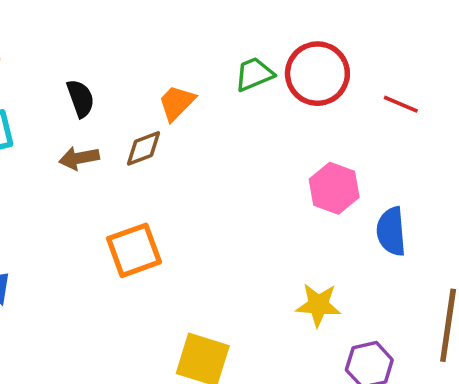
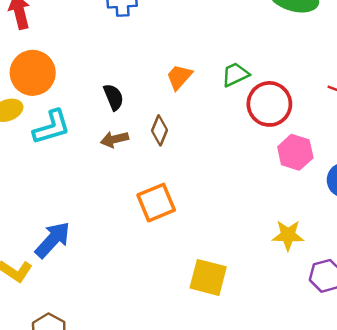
red circle: (317, 74) -> (269, 104), moved
orange trapezoid: (177, 103) -> (179, 77), moved
brown diamond: (143, 148) -> (160, 130), turned -44

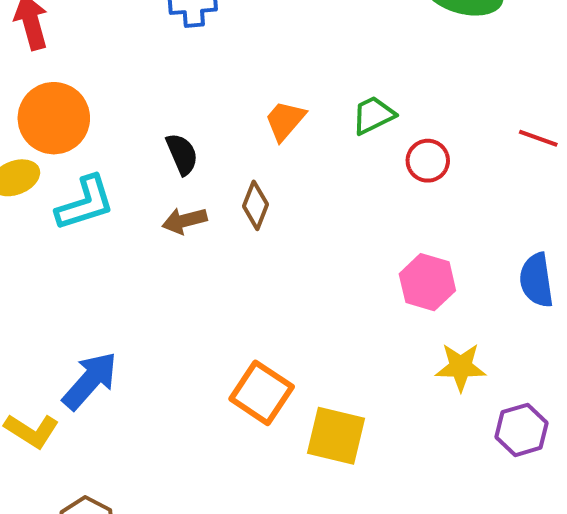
red circle: (269, 104) -> (428, 161), size x0.6
pink hexagon: (295, 152) -> (427, 282), moved
orange square: (156, 203) -> (262, 393), moved, turned -33

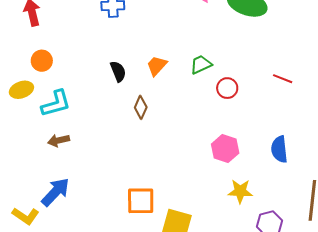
orange circle: (54, 118) -> (42, 61), size x0.6
black semicircle: (182, 154) -> (118, 71), moved
brown arrow: (185, 221) -> (58, 140), moved
orange square: (262, 393) -> (141, 201), turned -36

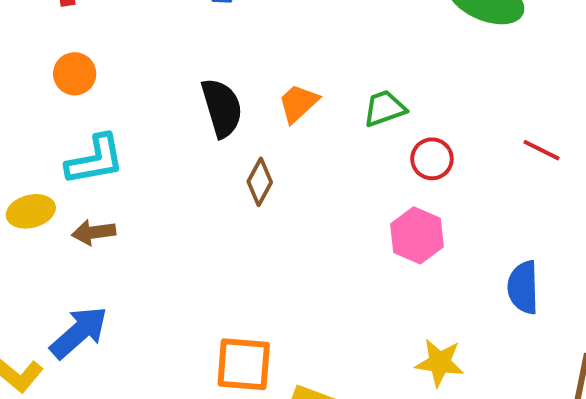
black semicircle: (118, 71) -> (222, 108), size x1.4
yellow ellipse: (21, 90) -> (31, 211), moved
pink hexagon: (225, 149) -> (417, 235), moved

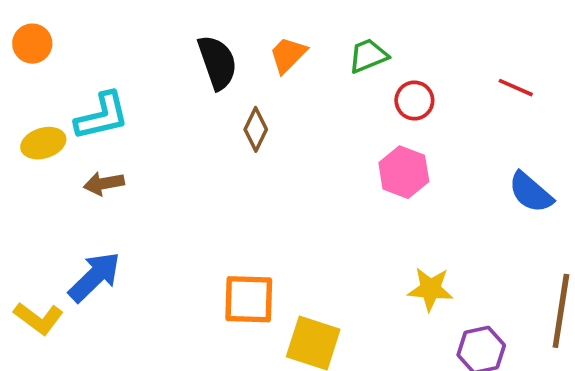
orange circle: (75, 74) -> (32, 44), moved
yellow ellipse: (31, 211) -> (43, 143), moved
blue semicircle: (523, 287) -> (531, 192), moved, turned -45

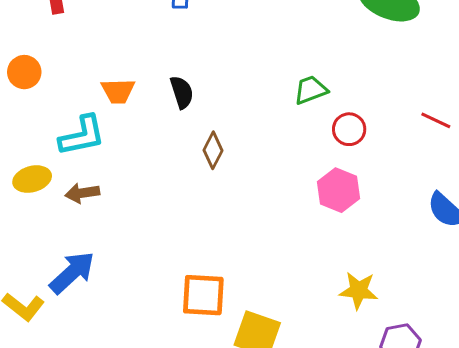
orange trapezoid: (288, 55) -> (118, 91), moved, turned -138
black semicircle: (217, 62) -> (182, 92), size x0.7
yellow ellipse: (43, 143) -> (32, 179), moved

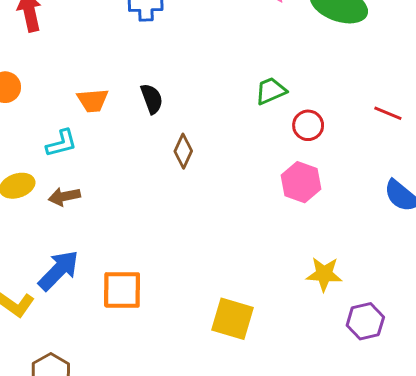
cyan L-shape: (82, 136) -> (61, 143), size x0.7
orange square: (203, 295) -> (122, 290), moved

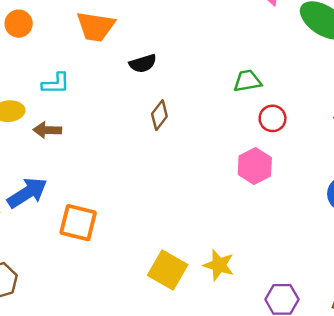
black semicircle: (152, 99) -> (143, 63), turned 80
orange trapezoid: (93, 100) -> (96, 26), moved, size x1.4
yellow star: (324, 274) -> (219, 265), moved

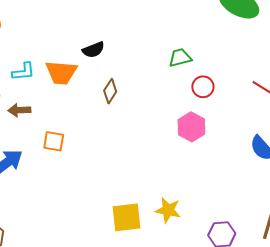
orange trapezoid: (96, 26) -> (61, 72), moved
orange square: (78, 223) -> (54, 141), moved, size x0.7
yellow square: (168, 270) -> (126, 217), turned -32

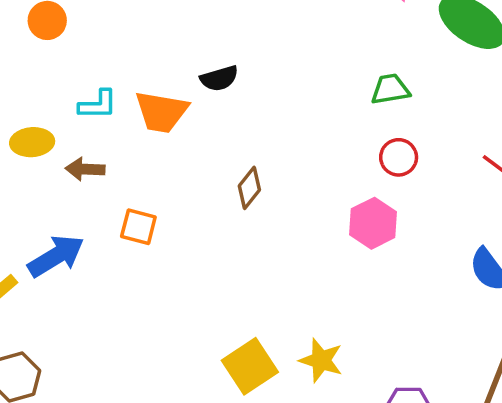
green trapezoid: (180, 58) -> (390, 89), moved
brown diamond: (110, 91) -> (249, 188), moved
yellow square: (126, 217) -> (250, 366), turned -32

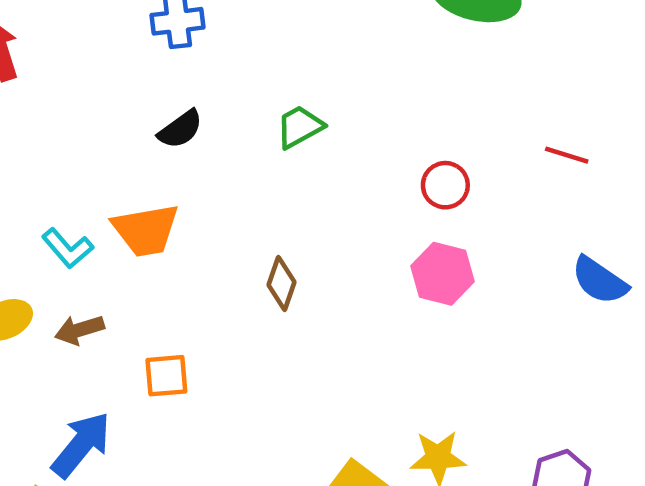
black semicircle: (219, 78) -> (180, 129), moved
green trapezoid: (390, 89) -> (300, 127), moved
cyan L-shape: (98, 105) -> (68, 248), turned 69

